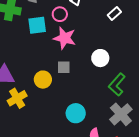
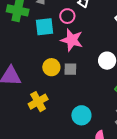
yellow circle: (43, 80) -> (51, 67), moved
yellow cross: (17, 98) -> (38, 102), moved

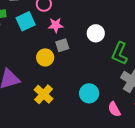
pink star: (72, 40) -> (56, 25), size x0.7
gray square: (70, 69) -> (62, 45), moved

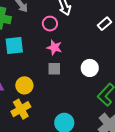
cyan square: (26, 21) -> (14, 45), moved
yellow circle: (45, 57) -> (24, 85), moved

